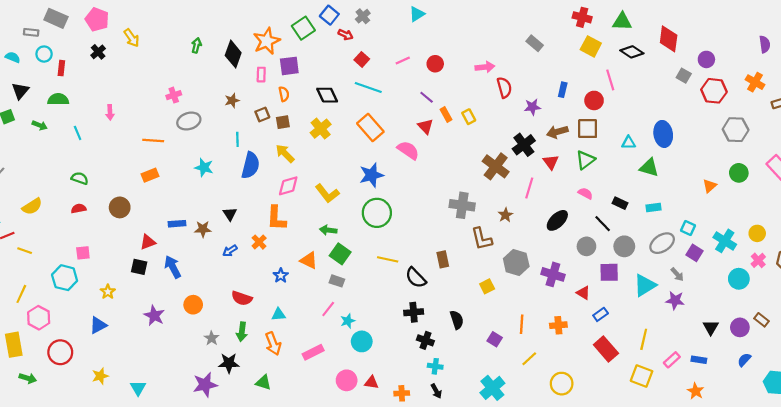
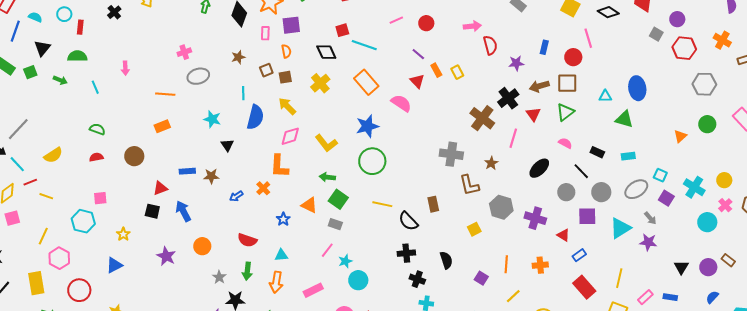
red square: (362, 59) -> (342, 30), moved, turned 32
black triangle: (230, 214) -> (227, 145), moved
orange arrow: (273, 344) -> (276, 282), turned 30

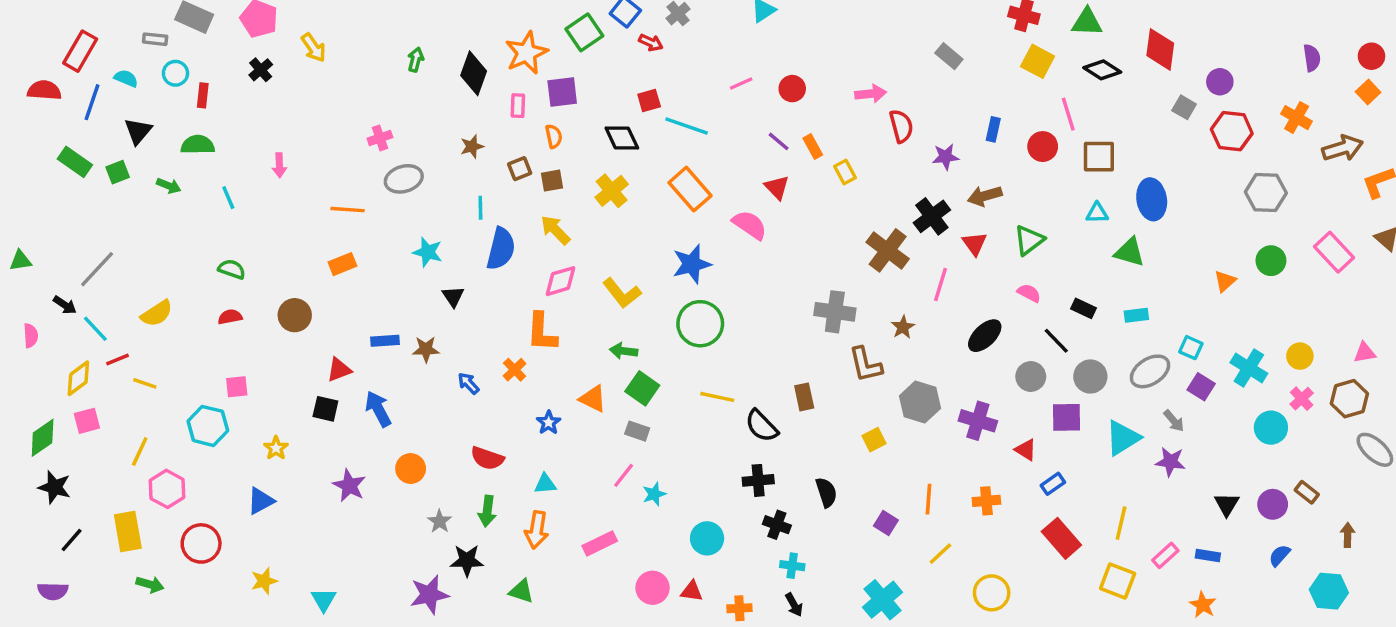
orange rectangle: (436, 70) -> (813, 147), moved
brown square: (567, 83) -> (1099, 157), moved
blue arrow: (236, 196) -> (469, 383), turned 80
cyan circle: (358, 280) -> (707, 538), moved

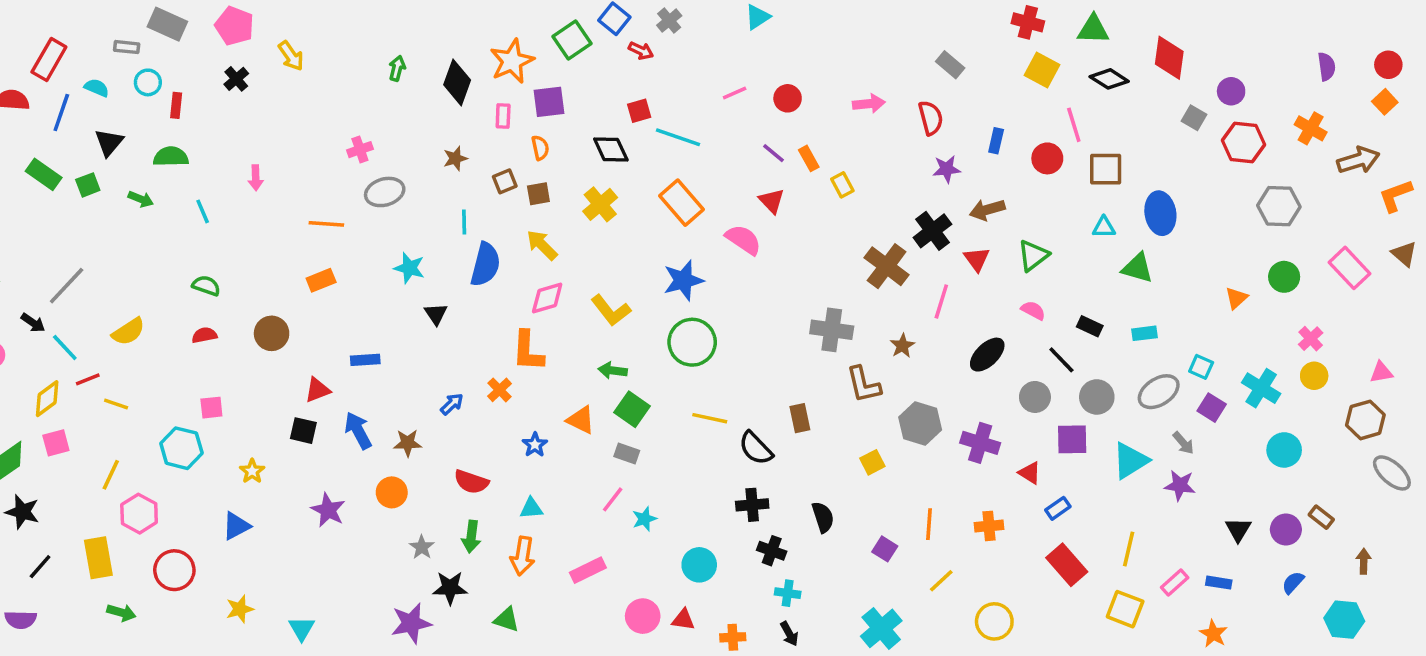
red semicircle: (901, 126) -> (931, 118), moved
brown star: (426, 349) -> (408, 443), moved
blue arrow: (469, 383) -> (452, 404), turned 90
pink cross: (1302, 399) -> (1311, 339), moved

